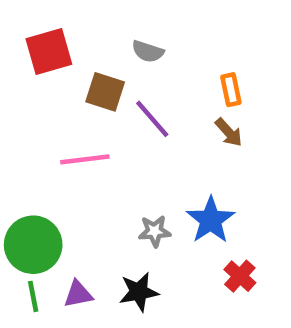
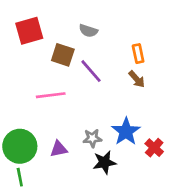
red cross: (240, 276) -> (154, 148), moved
black star: (139, 292) -> (104, 162), moved
purple triangle: (78, 294) -> (59, 149), moved

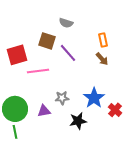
red square: (29, 31) -> (17, 55), moved
gray star: (92, 138) -> (62, 98), moved

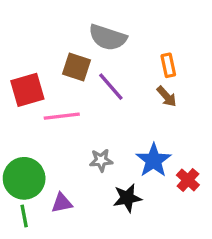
gray semicircle: (66, 23) -> (108, 37), size x1.6
purple triangle: (44, 111) -> (62, 203), moved

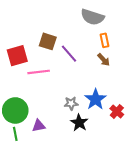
gray semicircle: (108, 37) -> (92, 17), moved
gray star: (101, 160) -> (71, 103), moved
black star: (127, 198) -> (79, 123), turned -30

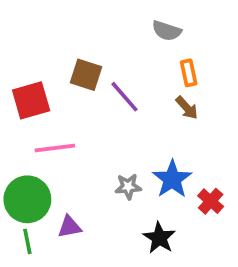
gray semicircle: (92, 17) -> (167, 31), size x0.7
pink line: (39, 72) -> (55, 148), moved
black star: (79, 123) -> (159, 238), moved

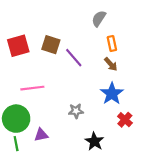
gray semicircle: (167, 31) -> (99, 18), turned 105
red square: (31, 100) -> (18, 46), moved
blue star: (172, 179) -> (112, 94), moved

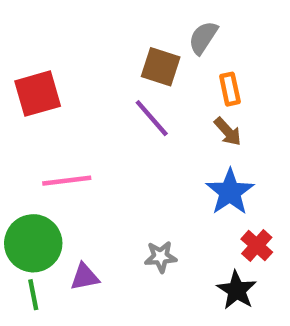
brown square: (51, 45) -> (161, 67), moved
gray star: (76, 111) -> (161, 257), moved
black star: (94, 141) -> (237, 290), moved

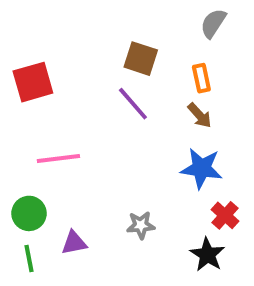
gray semicircle: (203, 38) -> (213, 23), moved
blue star: (230, 192) -> (201, 168), turned -30
green circle: (33, 243) -> (29, 213), size x0.7

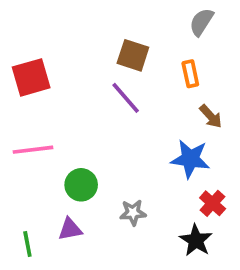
brown arrow: (200, 115) -> (211, 116), moved
pink line: (58, 159) -> (33, 150), moved
green circle: (29, 213) -> (81, 185), moved

